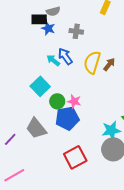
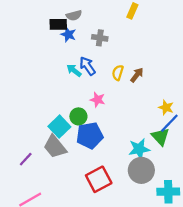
yellow semicircle: (92, 62) -> (118, 73), size x0.6
cyan square: (40, 86) -> (59, 127), moved
pink star: (74, 101) -> (98, 100), moved

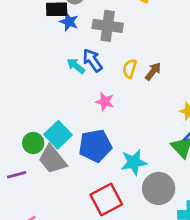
gray cross: (100, 38) -> (108, 26), size x1.5
green circle: (78, 116) -> (33, 143), moved
cyan star: (139, 149) -> (134, 162), moved
purple line: (26, 159) -> (17, 175), turned 32

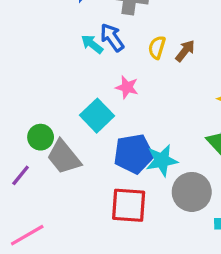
cyan square: (58, 135) -> (97, 116), moved
blue pentagon: (95, 146) -> (134, 154), moved
purple line: (17, 175) -> (21, 175), turned -36
red square: (106, 199) -> (129, 205), turned 32

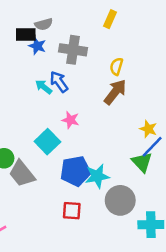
yellow semicircle: (157, 47) -> (116, 66), moved
brown arrow: (185, 51) -> (115, 92), size x1.5
red square: (129, 205) -> (72, 211), size x0.7

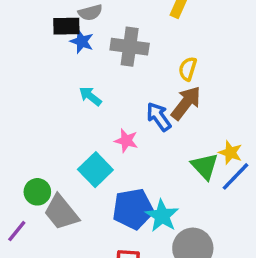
blue arrow: (59, 82) -> (159, 117), moved
green triangle: (142, 162) -> (205, 166), moved
cyan star: (97, 176) -> (162, 216), turned -30

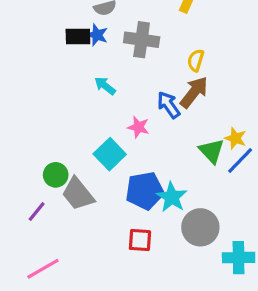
black rectangle: (66, 26) -> (78, 37), moved

